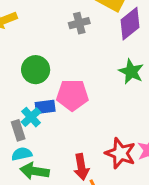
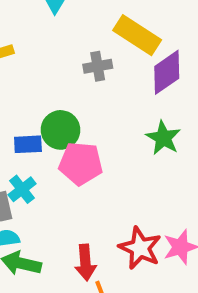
green circle: (36, 70) -> (60, 130), moved
blue rectangle: (45, 107) -> (28, 144), moved

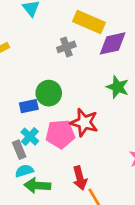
purple diamond: (167, 72) -> (113, 43), turned 32
pink pentagon: (81, 164) -> (60, 134), moved
red star: (140, 248) -> (84, 122), moved

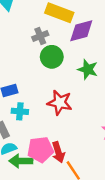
green circle: (49, 93) -> (52, 57), moved
pink pentagon: (60, 134) -> (40, 149), moved
cyan cross: (30, 137) -> (20, 111), moved, turned -35

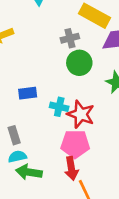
cyan cross: (20, 111) -> (59, 107), moved
pink pentagon: (40, 149) -> (75, 144), moved

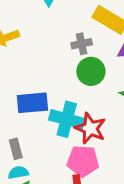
blue rectangle: (28, 93) -> (32, 103), size x1.5
cyan cross: (59, 107) -> (67, 119), size x1.6

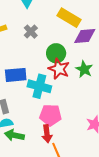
gray cross: (82, 44) -> (31, 32), moved, turned -32
red star: (90, 128) -> (59, 69), moved

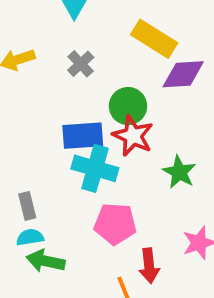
green star: (84, 69) -> (179, 172), moved
blue rectangle: (16, 75) -> (83, 136), moved
red arrow: (47, 134) -> (149, 266), moved

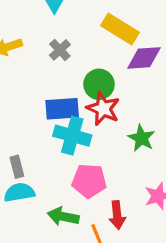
cyan semicircle: (30, 237) -> (19, 192), size x1.4
green arrow: (46, 261) -> (63, 216), moved

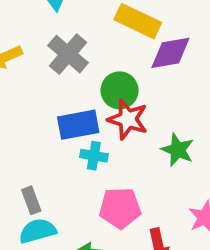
gray cross: (60, 50) -> (68, 54), size x1.5
cyan cross: (72, 136) -> (94, 156), size x0.6

